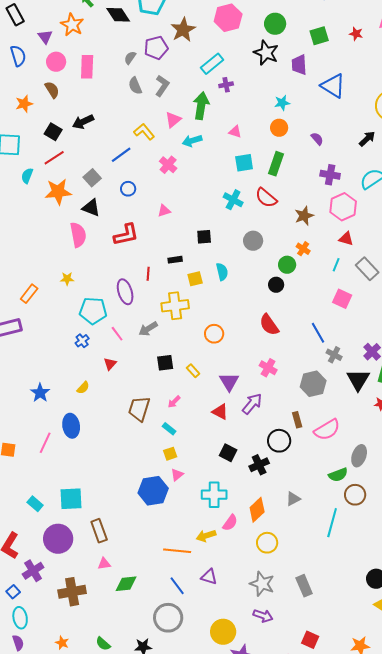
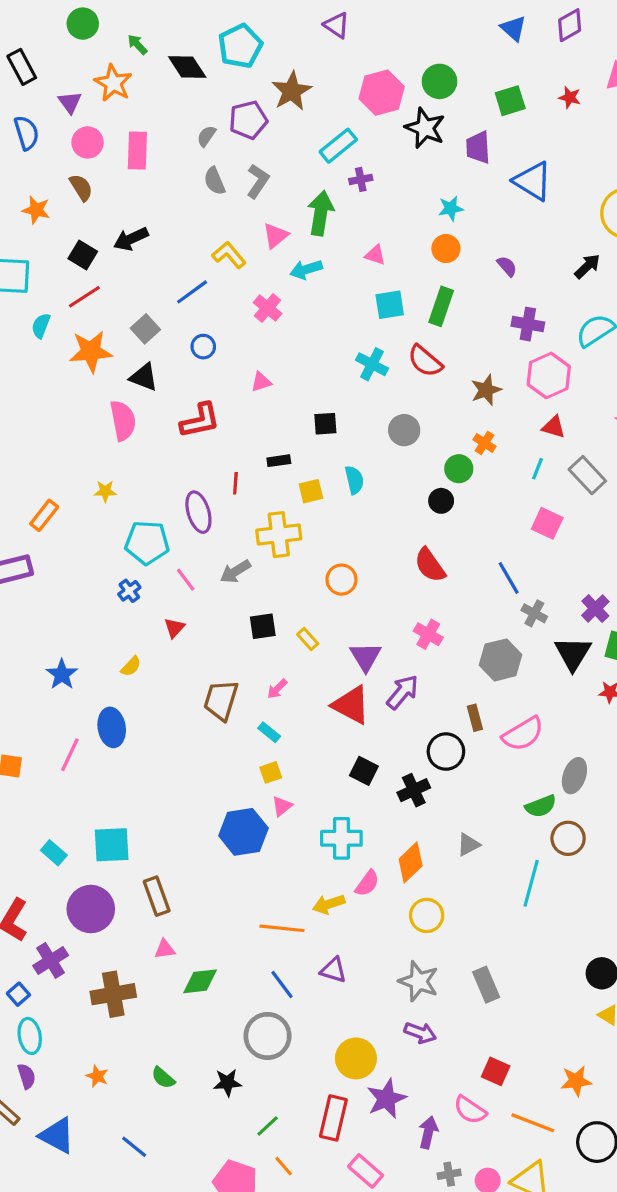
pink hexagon: (228, 18) -> (382, 93), moved
orange star: (24, 104) -> (36, 210), turned 30
red triangle: (220, 412) -> (351, 705), size x1.5

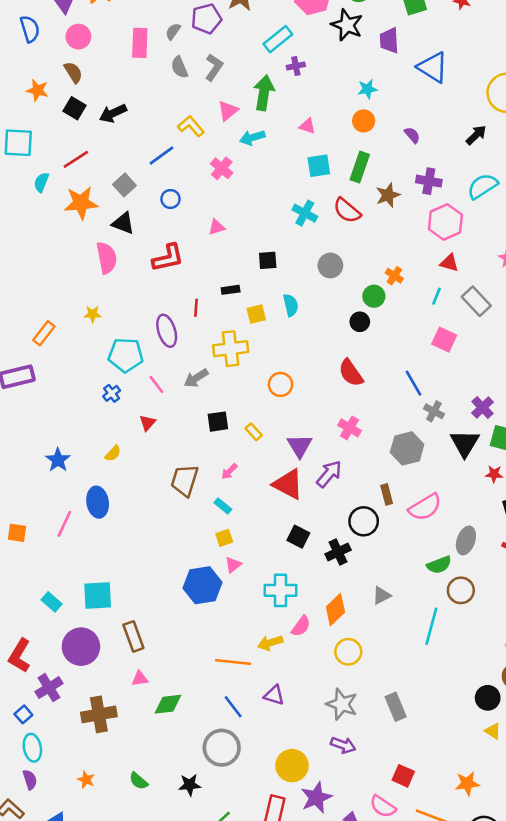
pink rectangle: (137, 151) -> (140, 43), moved
black square: (83, 255) -> (75, 108), moved
brown star: (486, 390) -> (388, 195), moved

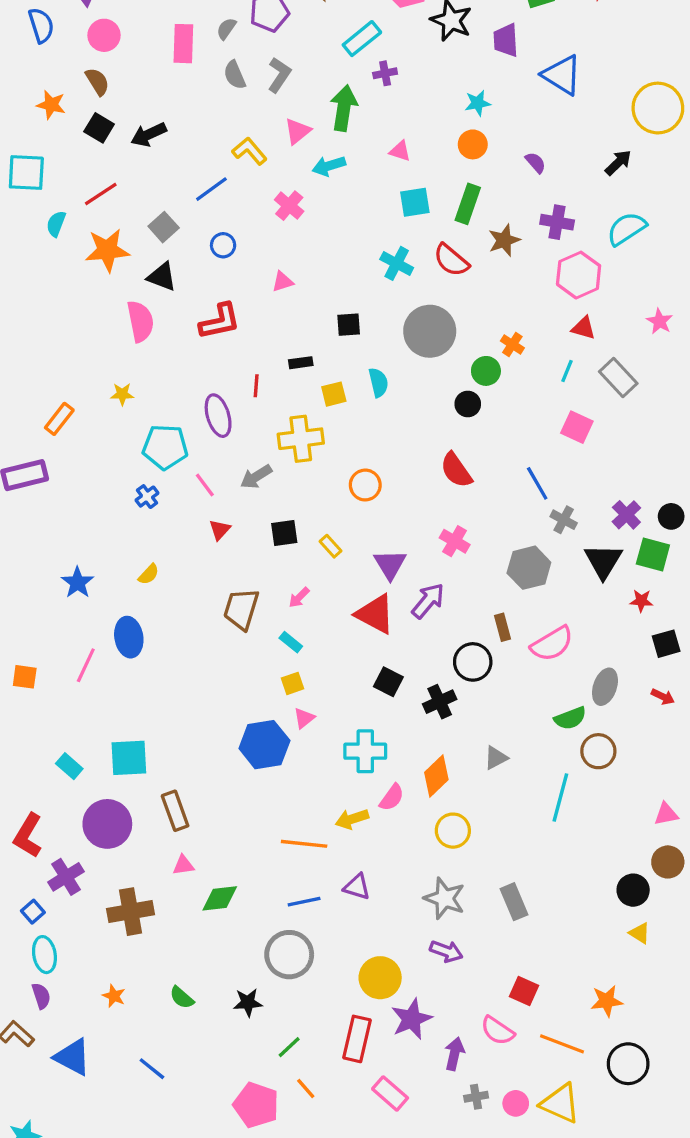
gray circle: (330, 265) -> (430, 331), size x1.6
red triangle: (147, 423) -> (220, 530), moved
blue line: (233, 707) -> (304, 902), turned -65

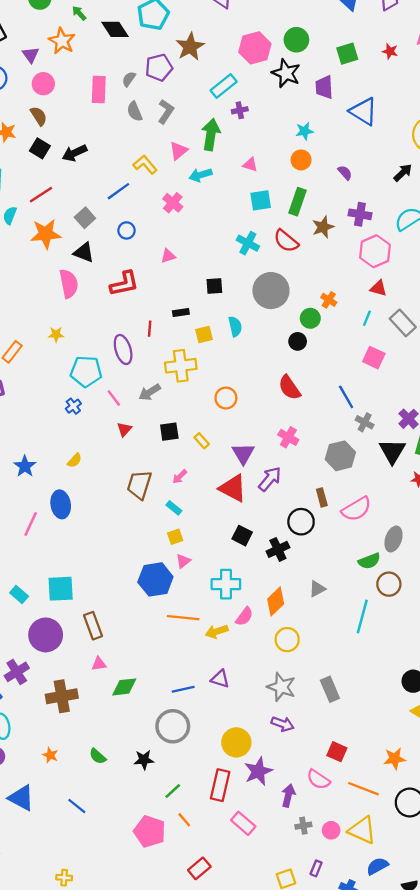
orange line: (304, 844) -> (183, 618), moved

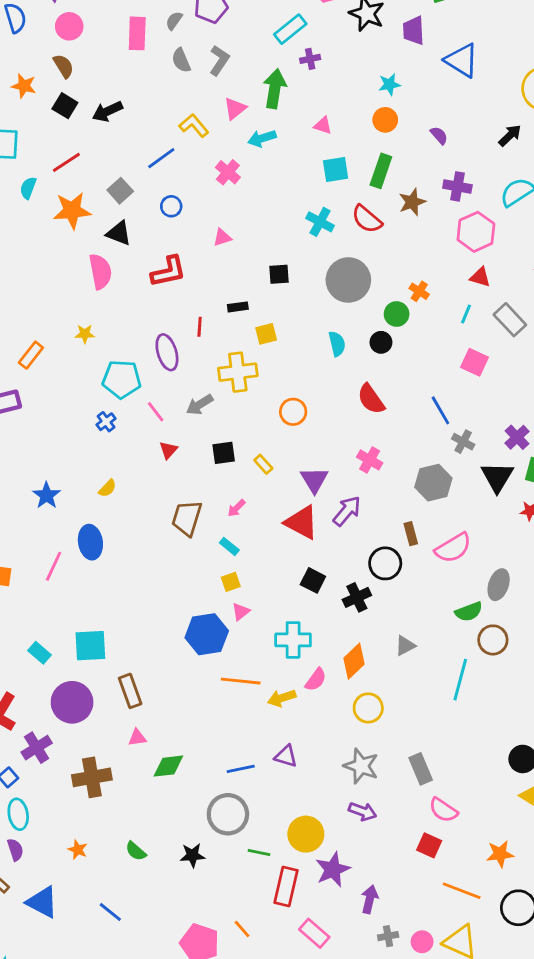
cyan semicircle: (235, 326) -> (337, 344), moved
pink semicircle: (318, 779) -> (443, 810), moved
green line: (173, 791) -> (259, 852), moved, turned 54

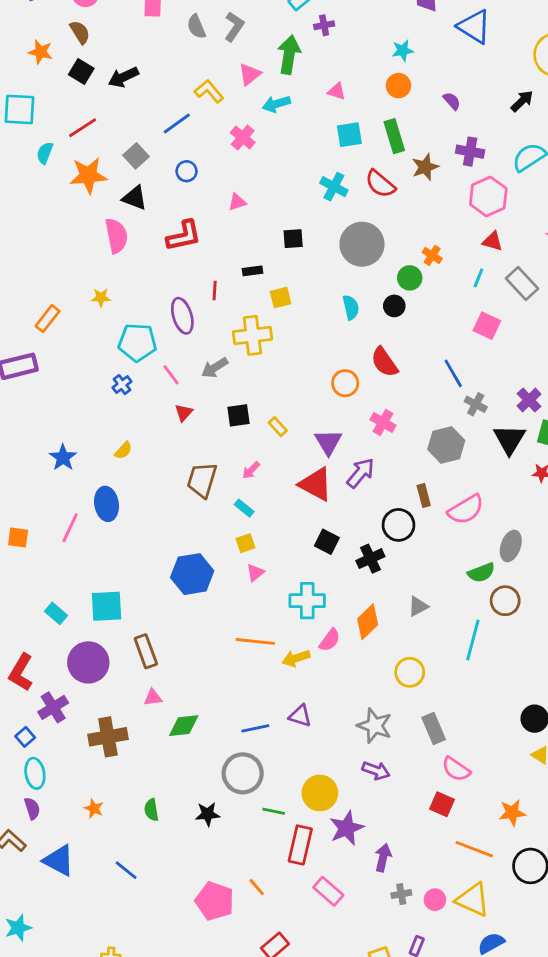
green rectangle: (381, 171) -> (394, 136), turned -36
orange circle: (293, 412) -> (345, 383), moved
blue hexagon: (207, 634) -> (192, 574), moved
yellow circle: (368, 708) -> (410, 672), moved
green semicircle: (136, 851) -> (151, 810), turned 40

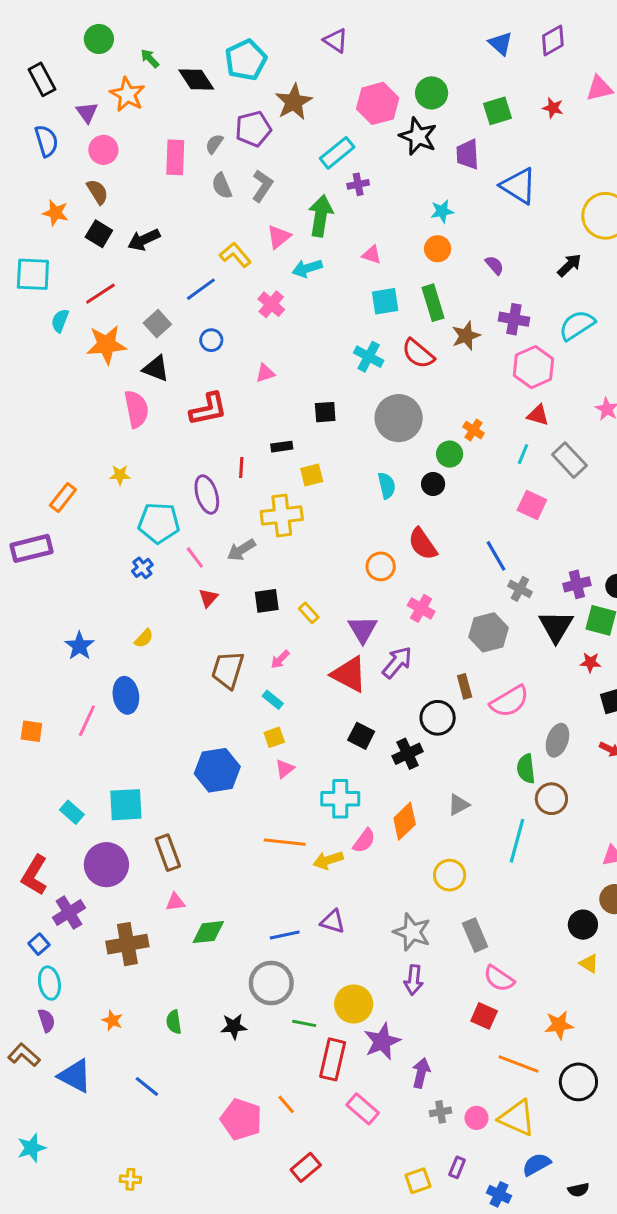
purple cross: (529, 400) -> (577, 584), turned 30
green semicircle: (481, 573) -> (526, 769), turned 104
purple arrow: (376, 771) -> (414, 980), turned 76

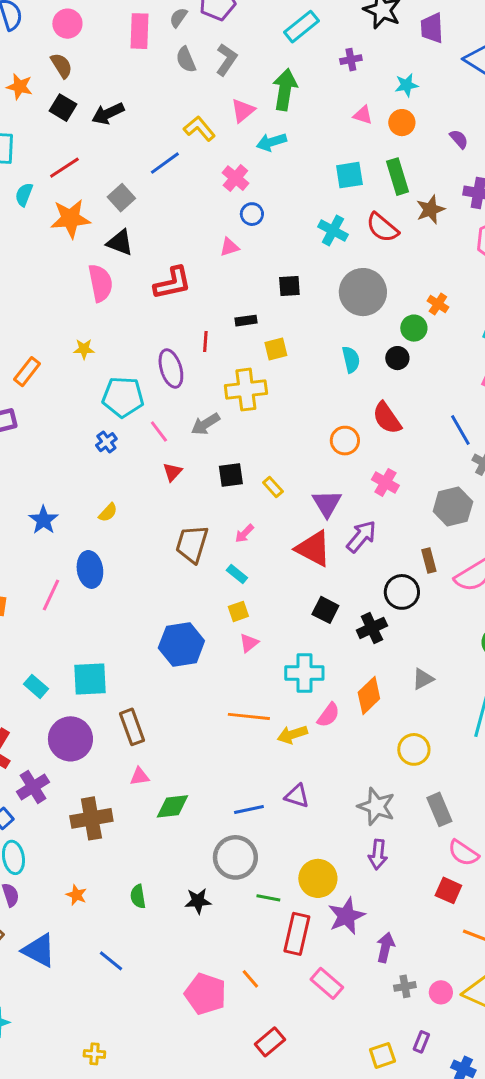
purple cross: (358, 184) -> (351, 60), moved
pink triangle: (372, 255) -> (363, 115), moved
blue circle: (211, 340) -> (252, 214), moved

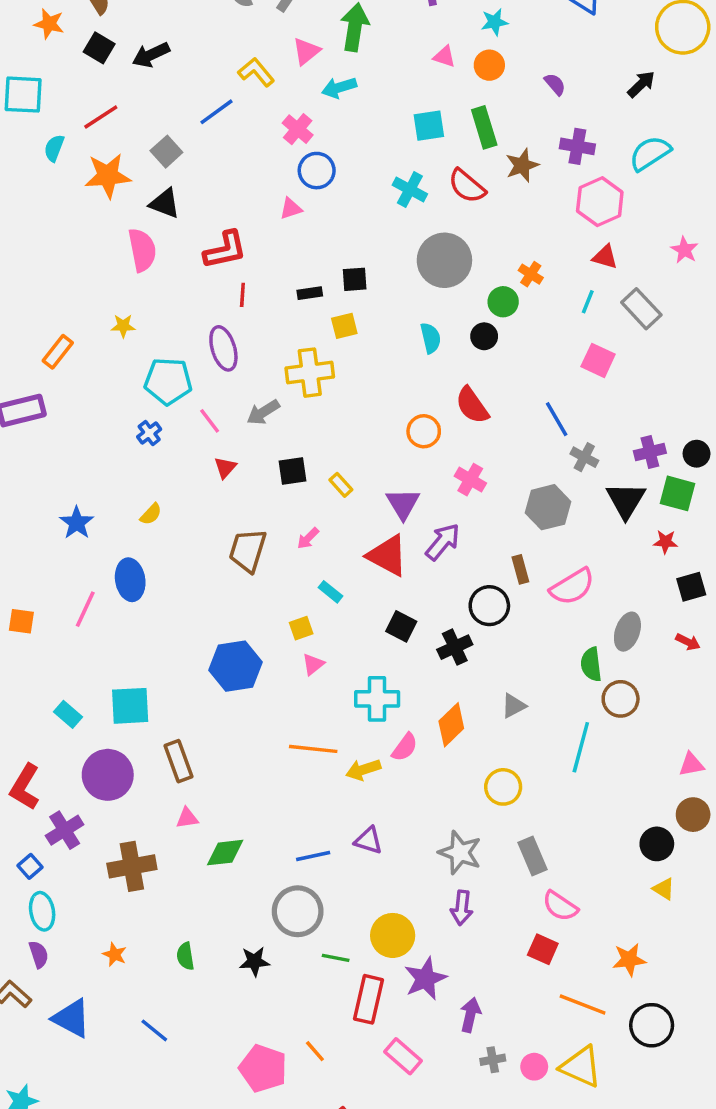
blue circle: (252, 214) -> (317, 171), size x1.4
black square: (289, 286) -> (355, 279), moved
red line: (205, 342) -> (242, 295), moved
cyan rectangle: (237, 574) -> (330, 592), moved

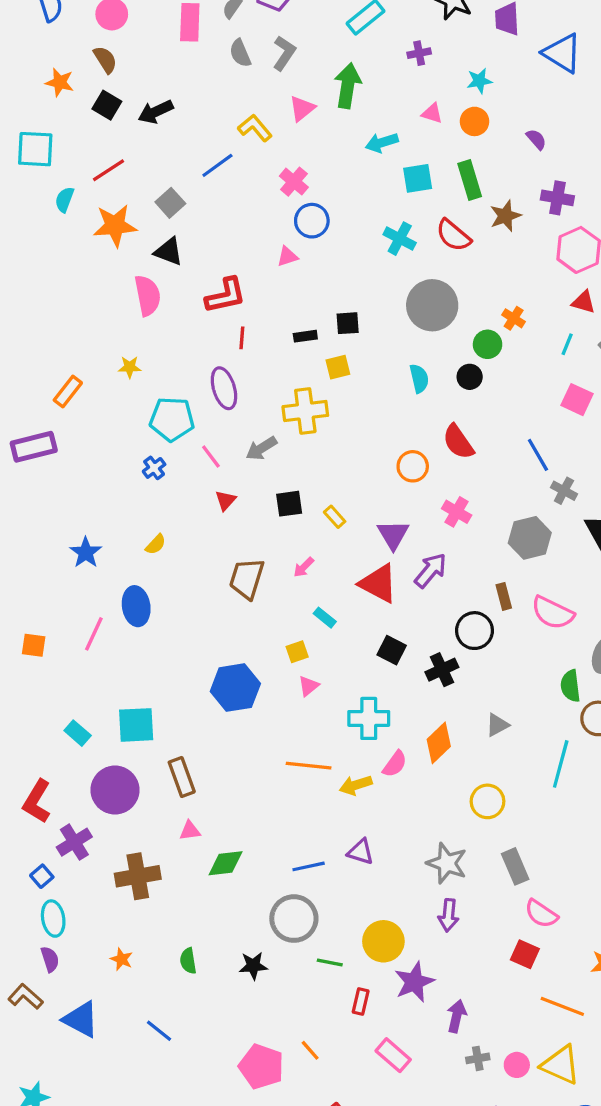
cyan arrow: (339, 88) -> (382, 143), moved
pink semicircle: (572, 587) -> (553, 613), turned 57
red rectangle: (368, 999) -> (361, 1001), size x0.6

